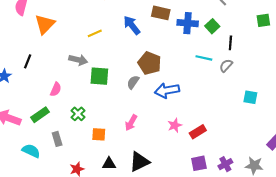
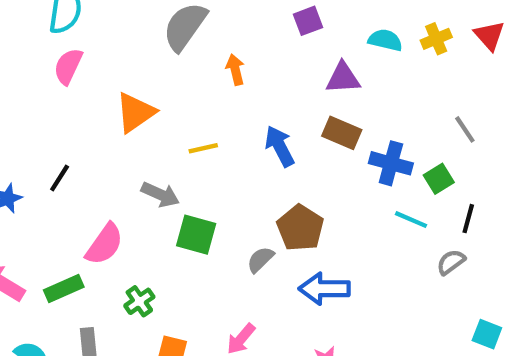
orange triangle: (45, 24) -> (135, 113), moved
cyan line: (204, 58) -> (411, 220), moved
pink semicircle: (56, 89) -> (104, 244), size x1.5

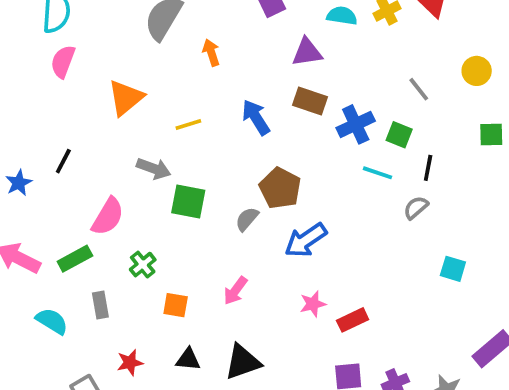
blue cross: (391, 163) -> (356, 124), turned -36
green square: (439, 179) -> (399, 135), turned -32
blue arrow: (324, 289) -> (306, 240), turned -30

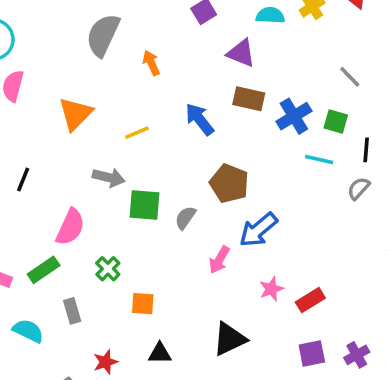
purple triangle: (307, 52) -> (241, 53), turned 36
gray semicircle: (247, 219) -> (185, 218), moved
pink arrow: (235, 291) -> (219, 260), moved
black triangle: (243, 362) -> (230, 339), moved

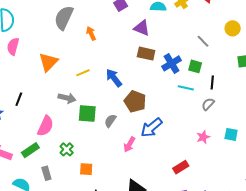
blue arrow: (200, 119) -> (114, 78), moved
pink star: (271, 289) -> (203, 137), moved

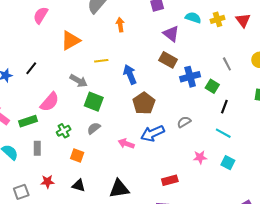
cyan line: (186, 88) -> (223, 133), moved
gray semicircle: (208, 104) -> (184, 122), moved
gray semicircle: (110, 121) -> (94, 128), moved
pink arrow: (129, 144) -> (126, 144), turned 63

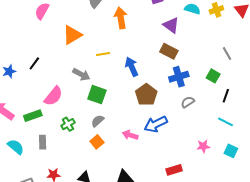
orange arrow: (120, 25) -> (121, 18), size x1.5
blue cross: (190, 77) -> (179, 77), moved
gray semicircle: (184, 122) -> (188, 102), moved
orange square: (77, 155) -> (97, 142), moved, turned 32

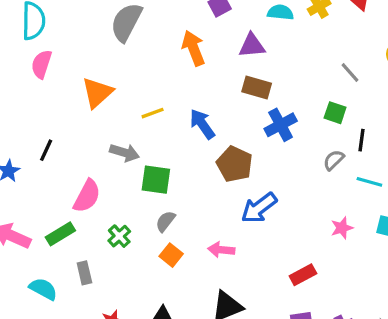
orange arrow: (121, 18) -> (193, 48), moved
purple triangle: (171, 25) -> (252, 45), turned -30
gray semicircle: (188, 102) -> (334, 160), moved
pink arrow: (130, 135) -> (221, 250), moved

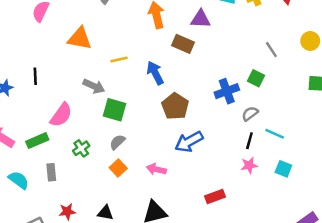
brown rectangle: (257, 87) -> (183, 44), moved
orange triangle: (97, 93) -> (80, 38), turned 45
blue cross: (281, 125) -> (227, 91), moved
black line: (361, 140) -> (249, 141), moved
black line: (46, 150) -> (35, 76), turned -35

